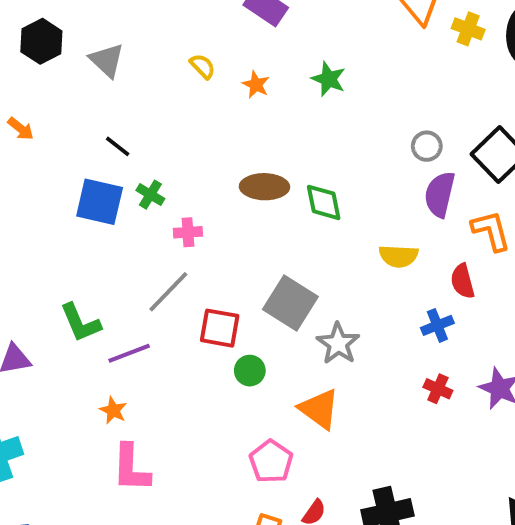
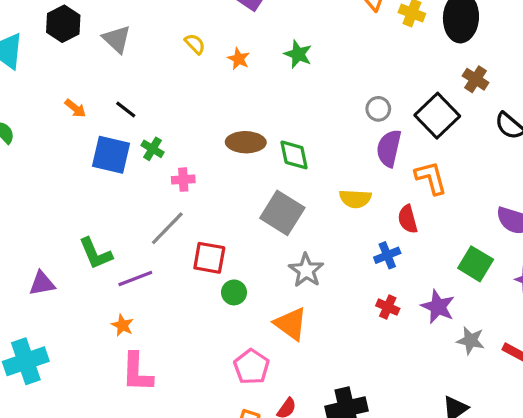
orange arrow: (21, 129) -> (75, 108), moved
gray square: (290, 303) -> (282, 213), moved

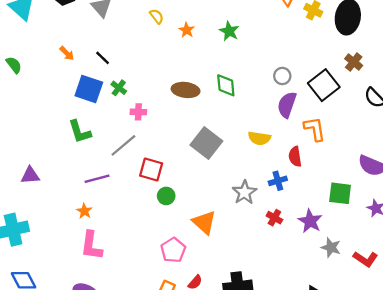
green diamond: (294, 155) -> (226, 85), moved
green L-shape: (95, 254) -> (80, 132), moved
green square: (476, 264) -> (340, 193), turned -30
gray star: (306, 270) -> (244, 192), moved

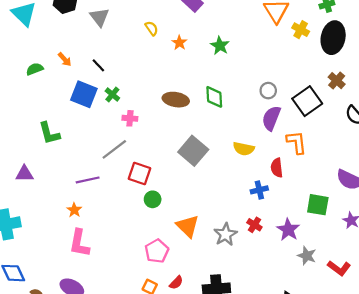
green semicircle: (14, 65) -> (35, 69), moved, turned -77
green L-shape: (80, 132) -> (49, 133), moved
gray star: (244, 192) -> (226, 234), moved

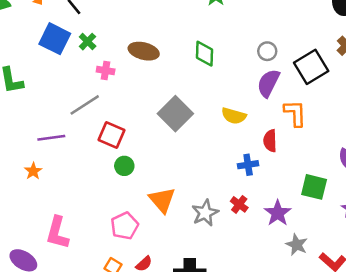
brown ellipse: (176, 100) -> (144, 51), moved
pink L-shape: (79, 243) -> (57, 233), moved

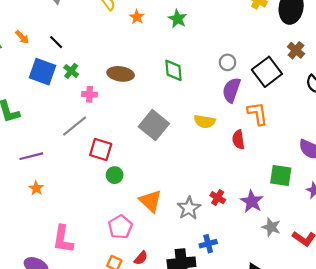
purple line: (51, 138) -> (31, 156), moved
blue cross: (248, 165) -> (208, 244), moved

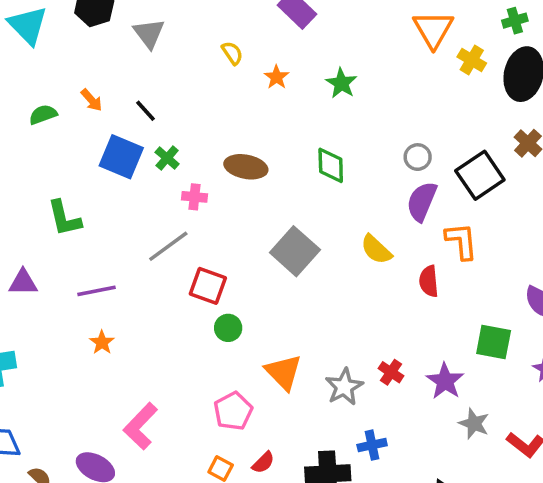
yellow semicircle: (205, 121) -> (376, 250), turned 30
pink L-shape: (63, 239) -> (140, 426), turned 32

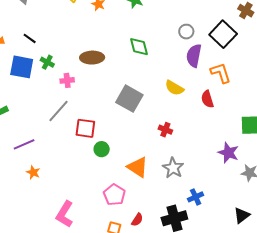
red cross: (391, 372) -> (165, 130), moved

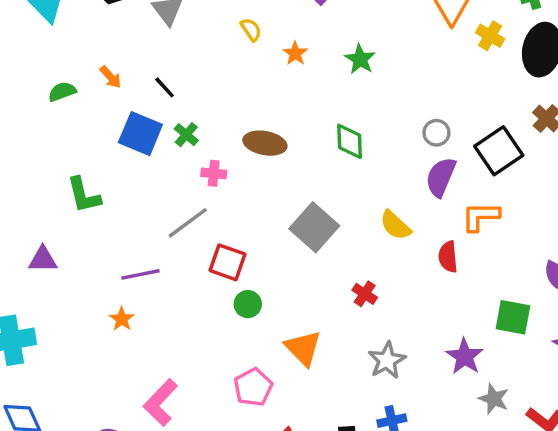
orange L-shape: (221, 73) -> (480, 217), turned -85
purple line: (24, 144) -> (140, 274), moved
gray star: (173, 168) -> (387, 360), moved

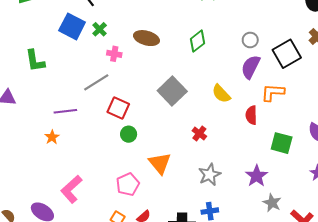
green diamond: (350, 141) -> (198, 41), turned 50
green square: (513, 317) -> (282, 143), moved

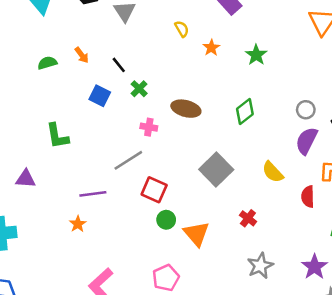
blue square: (72, 26) -> (100, 96), size x0.7
green cross: (100, 29) -> (139, 89), moved
orange triangle: (160, 163) -> (196, 234), moved

